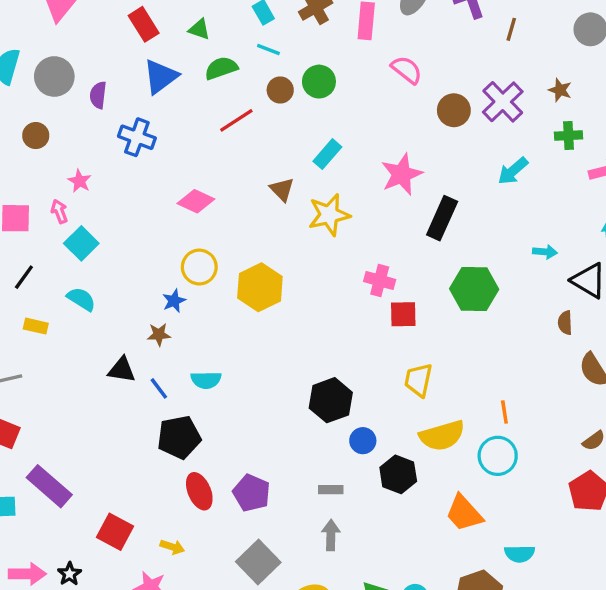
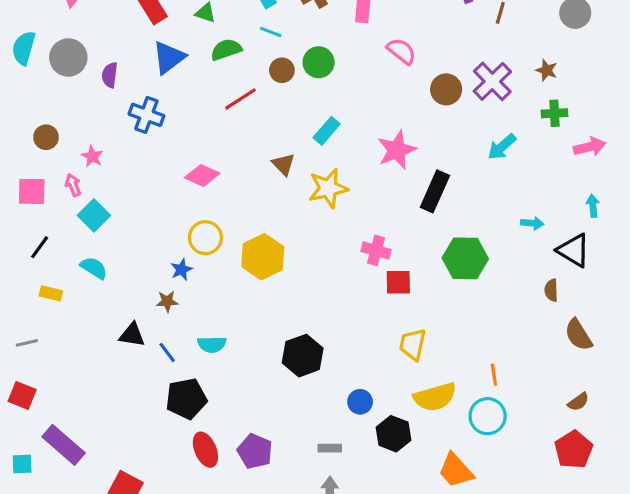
brown circle: (36, 136) -> (46, 137), moved
black hexagon: (331, 400) -> (303, 356), moved

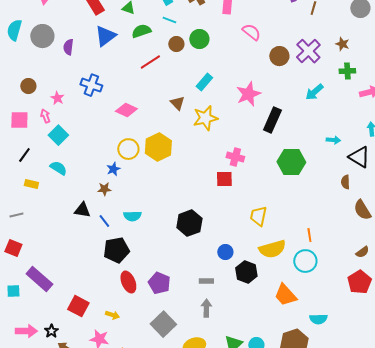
blue cross: (146, 115) -> (91, 85), moved
yellow hexagon: (263, 257) -> (158, 147), moved
red square: (398, 282) -> (224, 179), moved

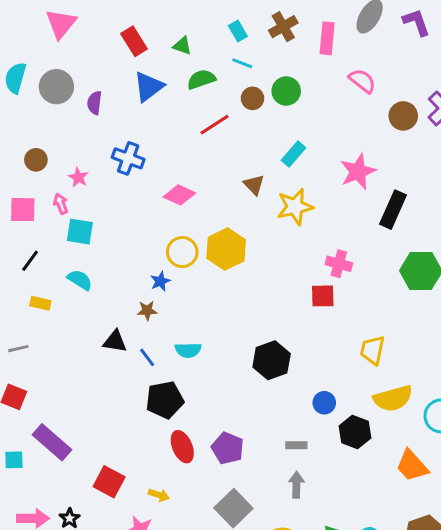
cyan square: (58, 135) -> (80, 232), turned -36

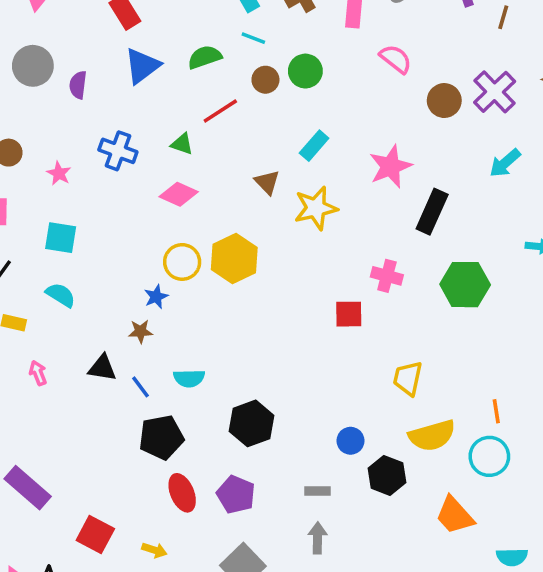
green triangle: (182, 46) -> (182, 144), moved
pink arrow: (61, 204) -> (38, 373), moved
pink cross: (339, 264) -> (387, 276), moved
black hexagon: (272, 360) -> (252, 423), moved

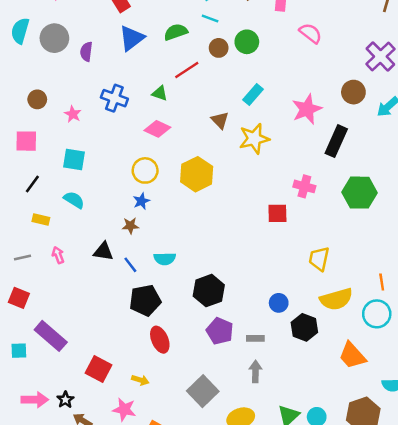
brown circle: (444, 101) -> (353, 92), moved
yellow circle: (182, 262) -> (145, 170), moved
purple pentagon: (236, 495) -> (220, 331), moved

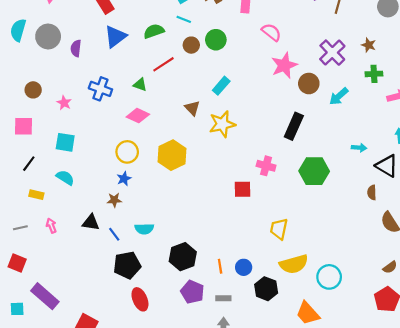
pink star: (307, 109) -> (284, 65), moved
orange line: (382, 282) -> (220, 266), moved

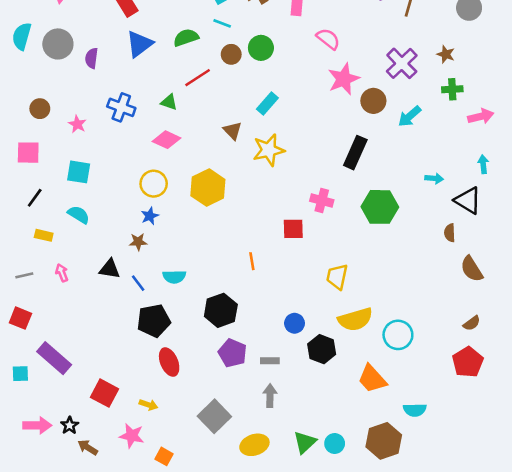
orange line: (220, 266) -> (252, 261), moved

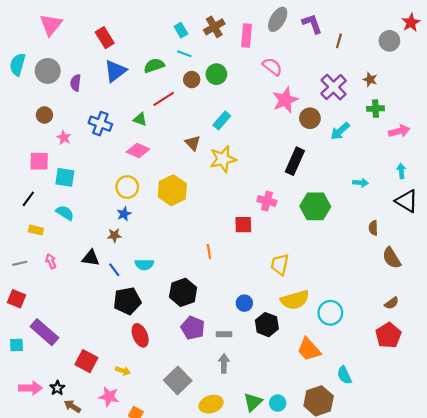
brown circle: (40, 109) -> (44, 115), moved
pink square: (28, 153) -> (39, 161), moved
black triangle: (468, 200) -> (407, 201), moved
cyan semicircle: (415, 410) -> (344, 375), turned 66

